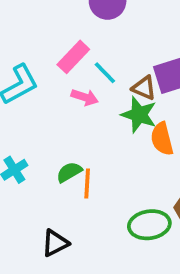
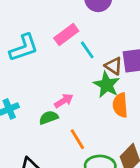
pink arrow: (85, 97) -> (64, 101), moved, turned -60
orange line: (87, 184) -> (77, 139), moved, turned -45

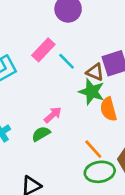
orange line: (77, 139) -> (93, 149), moved

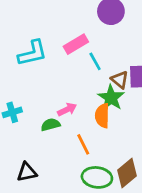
orange semicircle: (108, 109) -> (102, 116), moved
orange line: (93, 149) -> (83, 144), moved

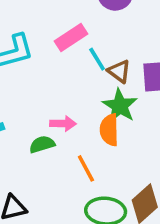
brown triangle: (120, 80) -> (119, 71), moved
pink arrow: (67, 109) -> (63, 124), turned 30

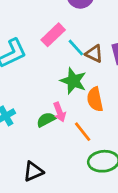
green star: (120, 106) -> (73, 81), moved
pink arrow: (63, 124) -> (60, 112), moved, turned 78

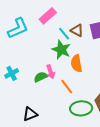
cyan line: (76, 48) -> (64, 34), moved

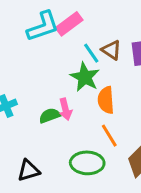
cyan L-shape: (18, 28) -> (43, 26), moved
orange line: (67, 87) -> (109, 136), moved
green ellipse: (81, 108) -> (87, 163), moved

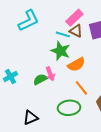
pink rectangle: (69, 24) -> (74, 18), moved
cyan line: (91, 53) -> (63, 34), turned -32
orange semicircle: (106, 100) -> (76, 65), turned -108

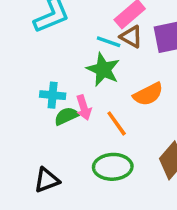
orange semicircle: (76, 65) -> (148, 94), moved
cyan cross: (10, 77) -> (53, 95), moved, turned 32
orange line: (81, 88) -> (117, 123), moved

